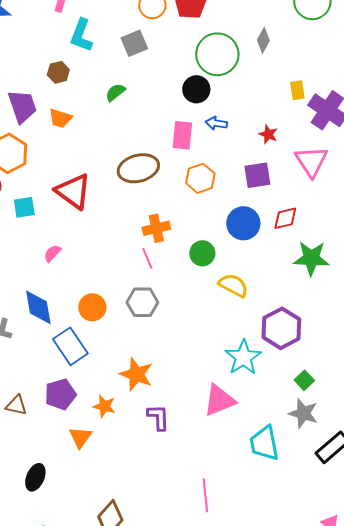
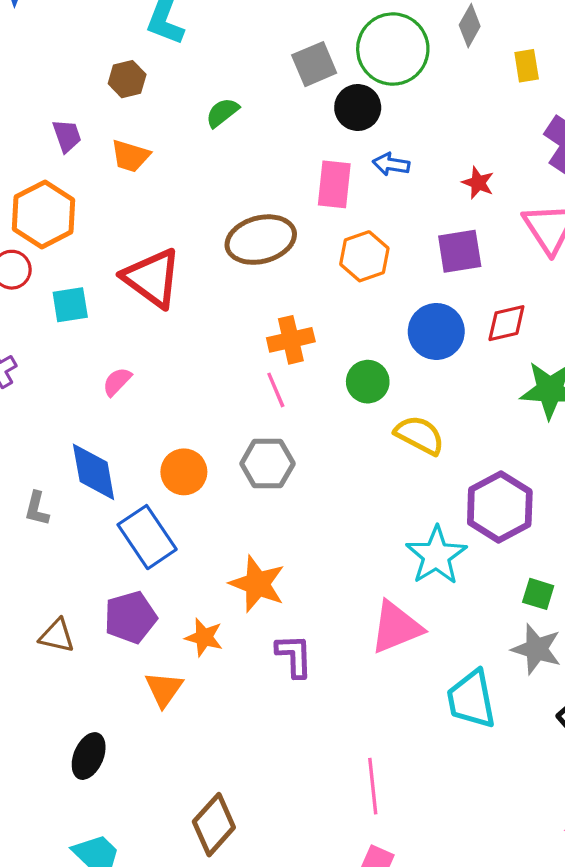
gray square: (134, 43) -> (314, 64), moved
yellow rectangle: (297, 90) -> (527, 66), moved
purple trapezoid: (22, 106) -> (67, 136), size x0.6
green square: (304, 380) -> (538, 594), turned -30

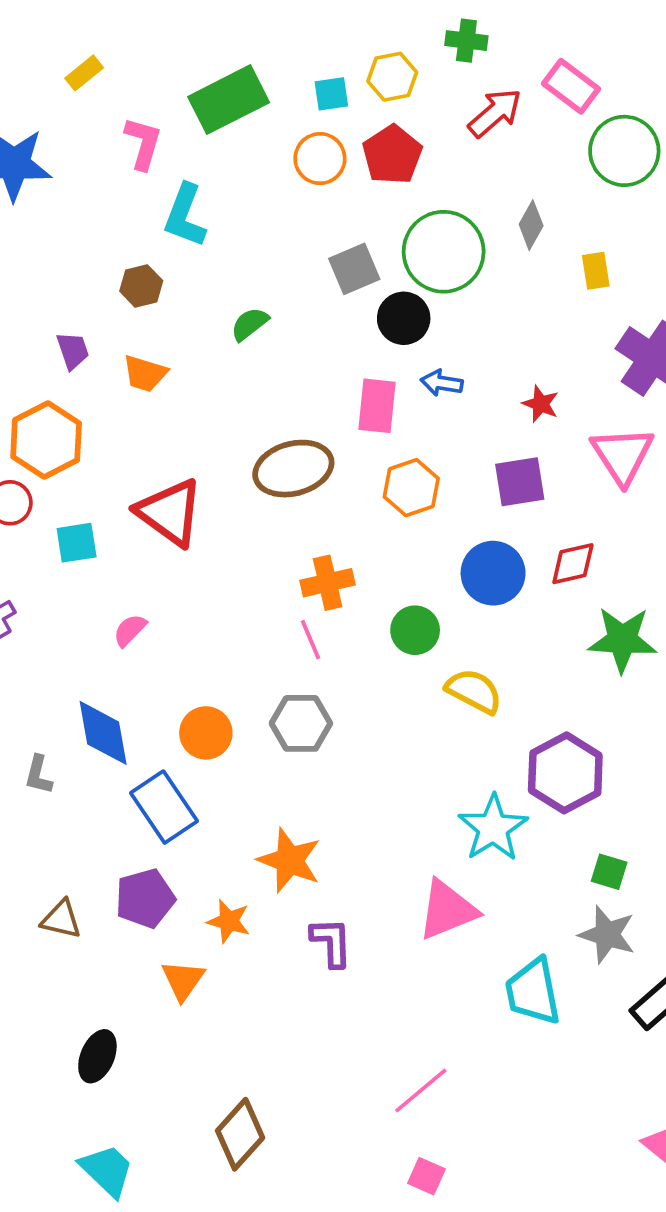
pink line: (373, 786) -> (421, 1090), turned 56

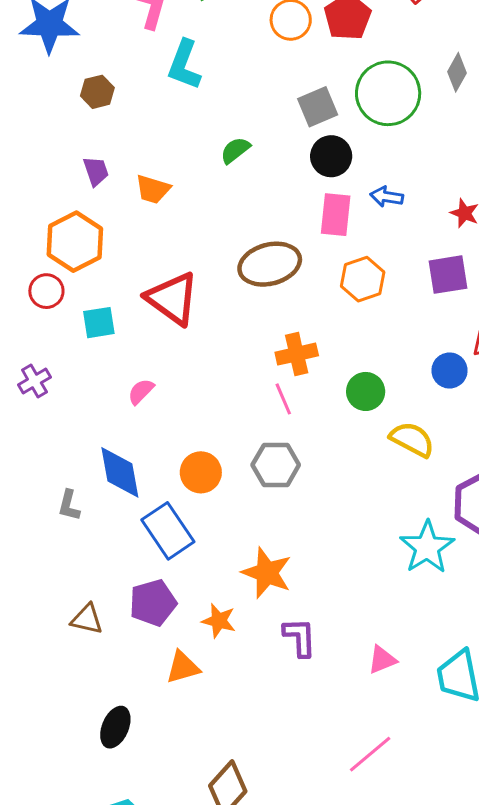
brown hexagon: (141, 286) -> (97, 92), moved
black circle: (404, 318) -> (331, 156), moved
blue circle: (493, 573) -> (450, 370), moved, size x0.7
pink triangle: (447, 910) -> (382, 660), moved, size x0.6
orange triangle: (183, 980) -> (183, 667), turned 39

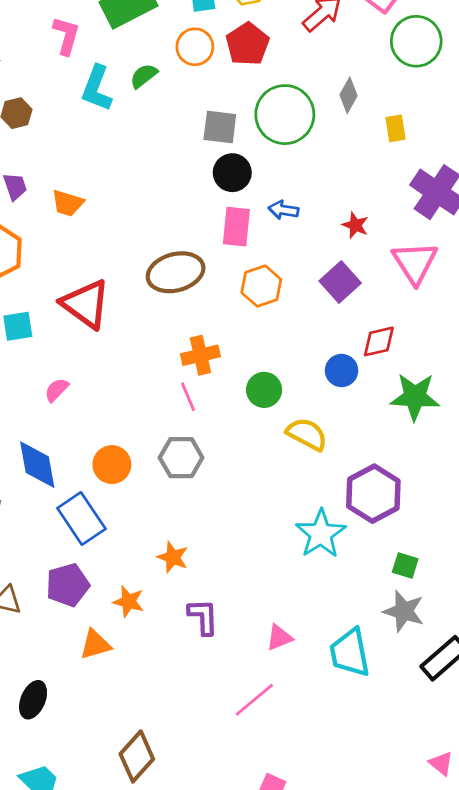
gray square: (318, 107) -> (220, 127), turned 30
green semicircle: (235, 150) -> (144, 76), moved
purple square: (448, 275) -> (340, 282), turned -33
orange star: (267, 573) -> (173, 557), size x0.7
pink line: (370, 754) -> (254, 700), moved

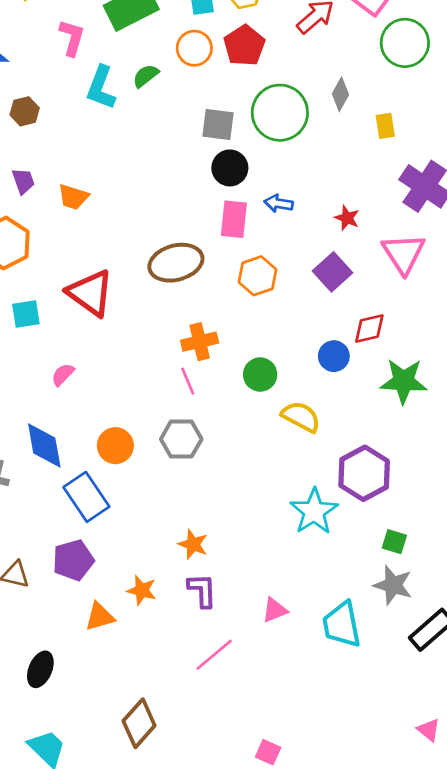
orange star: (173, 557) -> (193, 544), moved
orange star: (128, 602) -> (142, 590), moved
pink line: (254, 700) -> (214, 655), moved

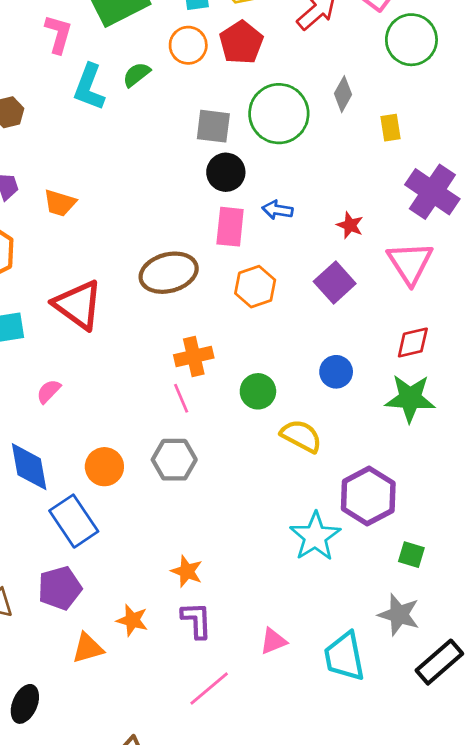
red diamond: (369, 328) -> (413, 342), moved
green square: (394, 542) -> (411, 555), moved

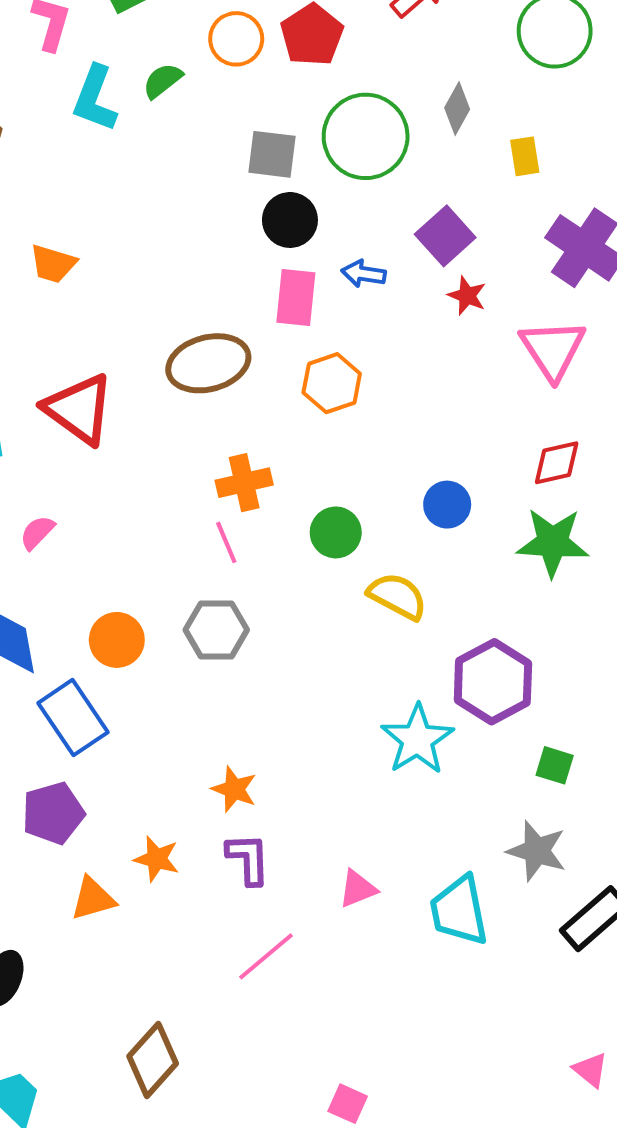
purple square: (335, 282) -> (445, 236), moved

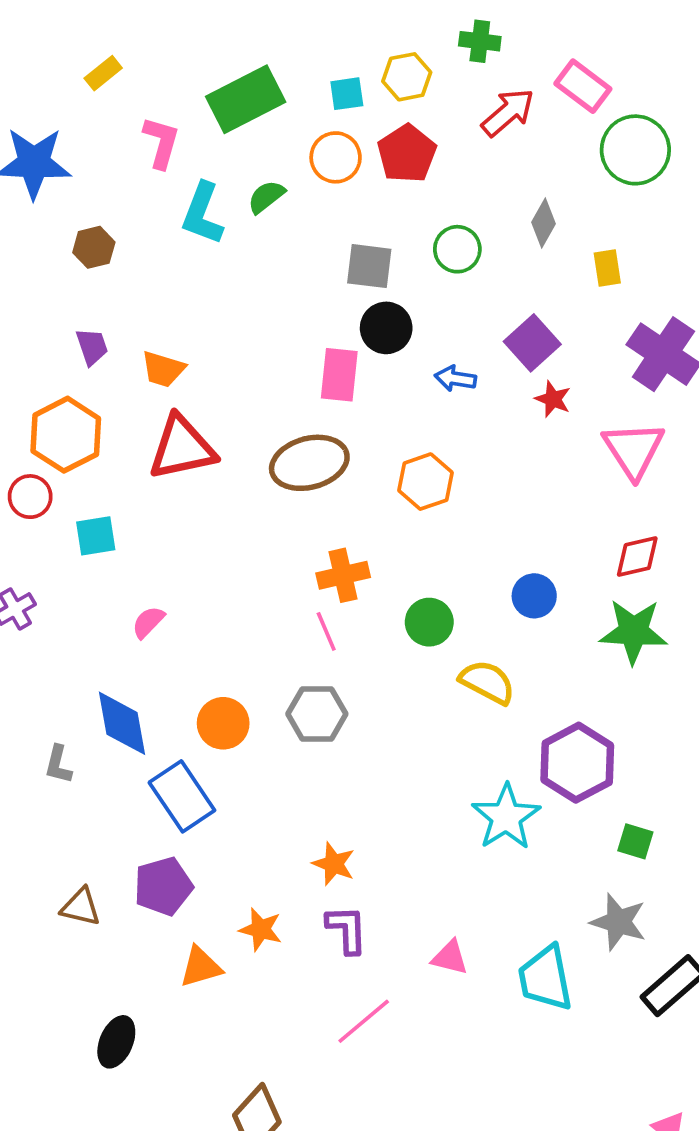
green circle: (366, 136) -> (457, 249), size x0.6
pink rectangle: (296, 298) -> (339, 375), moved
red triangle: (79, 409) -> (182, 448), moved, turned -48
pink triangle: (358, 889) -> (450, 958), turned 36

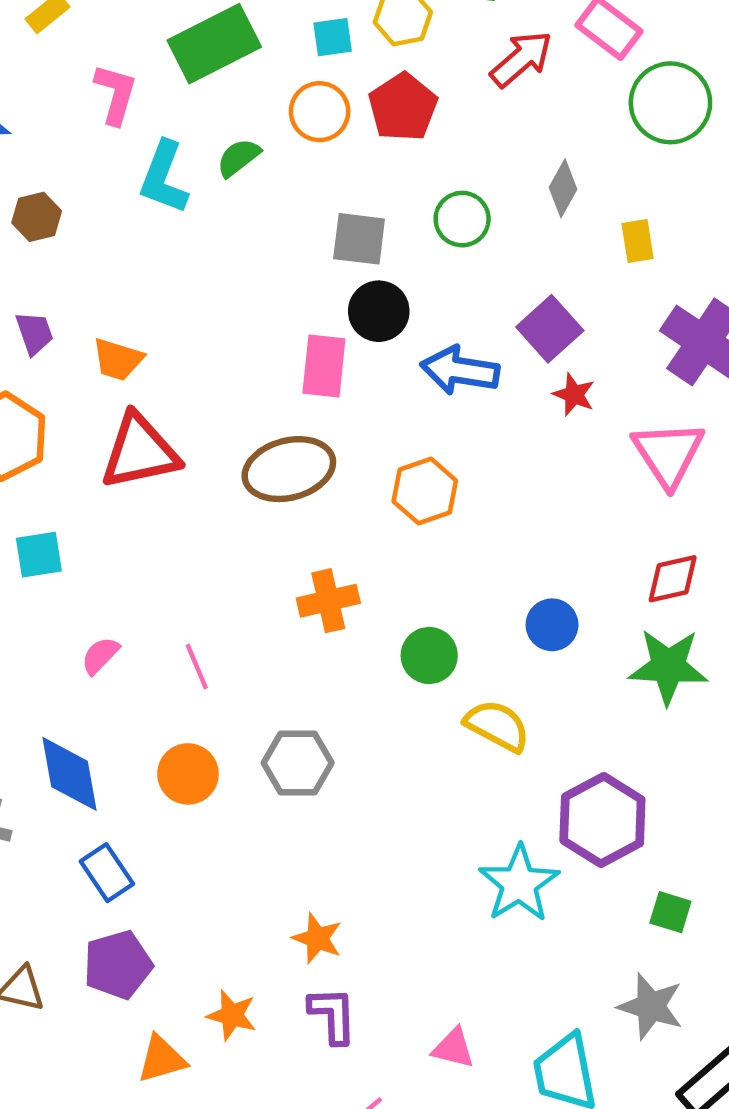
blue arrow: (455, 379) -> (460, 370), size x1.6
pink line: (326, 631) -> (197, 666), moved
blue rectangle: (182, 796) -> (107, 873), moved, size x0.7

